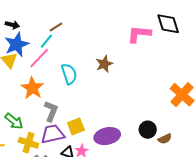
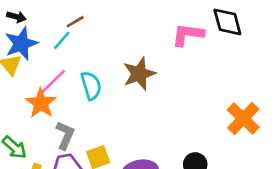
pink line: (39, 58) -> (53, 82), moved
brown star: (104, 64) -> (139, 74), size x1.4

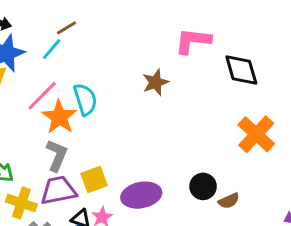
black diamond: (227, 22) -> (241, 70), moved
brown star: (139, 74) -> (155, 82), moved, size x0.7
orange star: (41, 103) -> (59, 117), moved

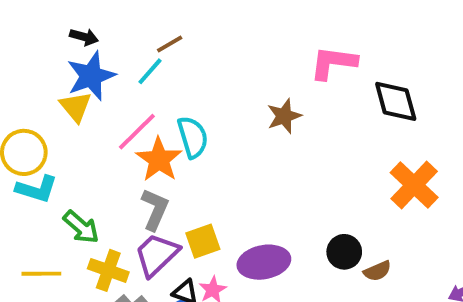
purple trapezoid: (58, 190) -> (157, 255), turned -33

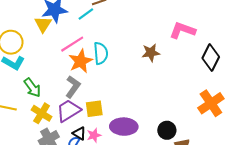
black diamond: (396, 101) -> (211, 58), turned 30

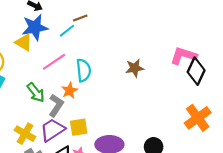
yellow triangle: (43, 24) -> (24, 42), turned -30
pink L-shape: (183, 30) -> (184, 56), moved
orange star: (81, 61) -> (70, 91), moved, size x0.7
green arrow: (32, 88) -> (36, 92), moved

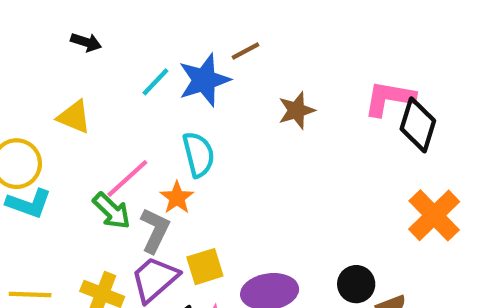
brown line: (80, 18) -> (245, 51), moved
blue star: (35, 27) -> (204, 80), moved
pink line: (54, 62) -> (127, 178), moved
brown star: (135, 68) -> (296, 110), moved

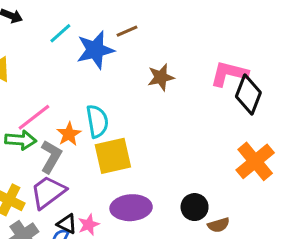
cyan line: (155, 82) -> (60, 33), moved
cyan semicircle: (199, 154) -> (97, 121), moved
green arrow: (112, 211) -> (21, 140), turned -44
yellow square: (205, 267) -> (113, 156), moved, size x1.4

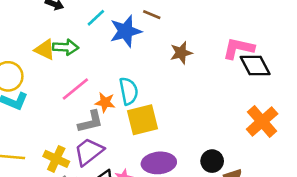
brown line: (127, 31) -> (152, 15), turned 48
black diamond: (248, 95) -> (255, 65), turned -48
orange star: (69, 134) -> (105, 102), turned -30
green arrow: (21, 140) -> (66, 47), moved
gray L-shape: (51, 157) -> (91, 122), turned 48

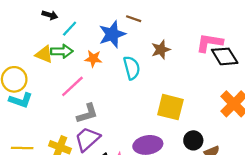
cyan line: (96, 18) -> (70, 29), moved
cyan semicircle: (129, 91) -> (132, 68), moved
orange star: (105, 102) -> (93, 59), moved
yellow square: (143, 120) -> (170, 107), moved, turned 32

